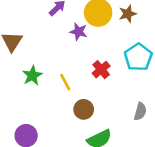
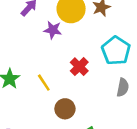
gray semicircle: (140, 111) -> (123, 87), moved

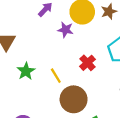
brown circle: (65, 109) -> (74, 99), size x1.5

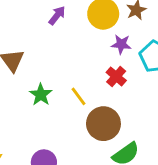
purple star: (65, 30) -> (121, 44), moved

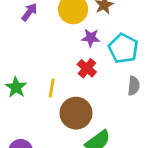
yellow line: (78, 96) -> (52, 88), turned 48

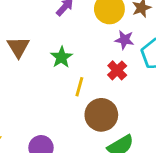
green star: (16, 87) -> (61, 57), moved

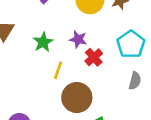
purple star: (124, 40) -> (78, 39), moved

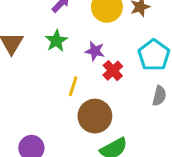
green star: (43, 42) -> (56, 41), moved

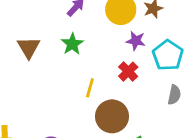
purple star: (95, 51) -> (136, 41), moved

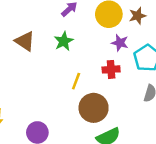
brown triangle: (29, 47) -> (25, 41), turned -30
red cross: (128, 72) -> (111, 69), turned 35

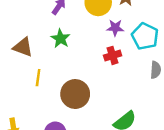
yellow line: (76, 81) -> (38, 78), moved
brown circle: (94, 108) -> (75, 94), moved

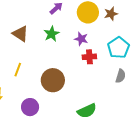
purple star: (115, 28) -> (81, 39), moved
yellow line: (38, 78) -> (18, 70), moved

